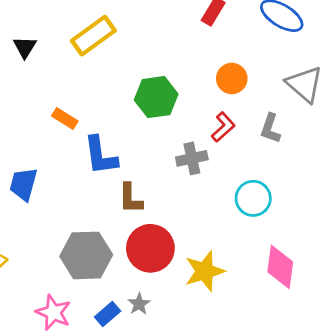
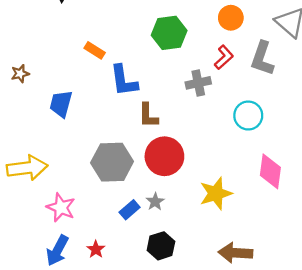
gray L-shape: (270, 128) -> (262, 58), size x1.4
yellow star: (205, 271) -> (216, 193), moved
pink star: (53, 313) -> (61, 207), moved

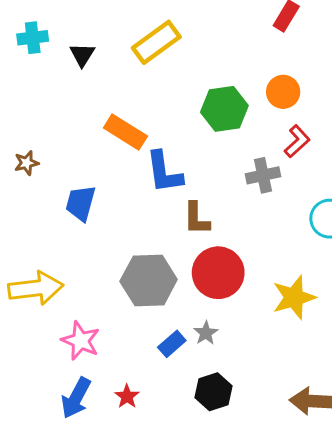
orange circle: (231, 18) -> (283, 92), moved
orange rectangle: (95, 50) -> (125, 132), size x1.5
yellow star: (216, 193) -> (294, 297), moved

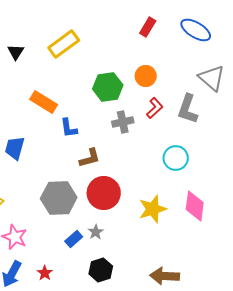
blue L-shape: (164, 172) -> (69, 128), size x0.7
gray cross: (263, 175) -> (123, 122), moved
brown L-shape: (197, 219) -> (90, 158), turned -105

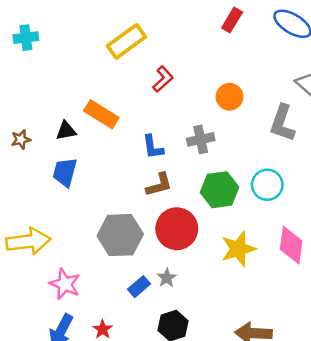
black triangle: (16, 52) -> (66, 131), moved, turned 48
orange circle: (146, 76) -> (230, 97), moved
green hexagon: (108, 87) -> (219, 190), moved
red L-shape: (155, 108) -> (163, 79), moved
blue L-shape: (69, 128) -> (153, 147), moved

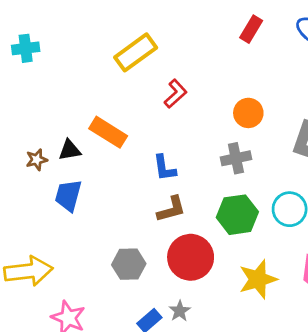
brown star: (21, 139) -> (37, 160), moved
gray cross: (201, 139) -> (236, 158), moved
gray hexagon: (120, 235) -> (129, 264), size x0.7

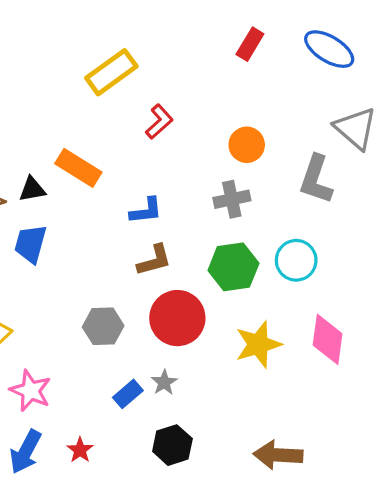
blue L-shape: (164, 168) -> (146, 211), turned -88

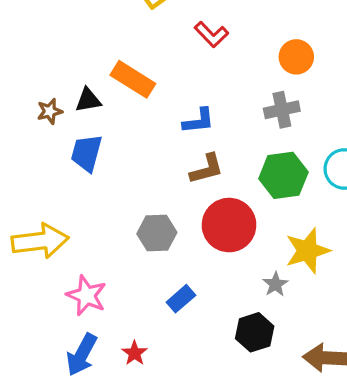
red L-shape: (159, 122) -> (211, 34), turned 88
gray star: (164, 382) -> (275, 284), moved
black hexagon: (172, 445) -> (255, 332), moved

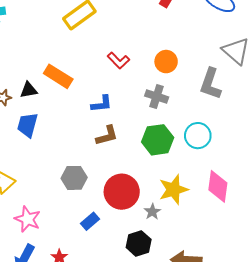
red L-shape: (211, 34) -> (118, 61), moved
gray cross: (282, 110) -> (157, 96), turned 30
red circle: (229, 225) -> (122, 192), moved

